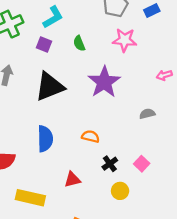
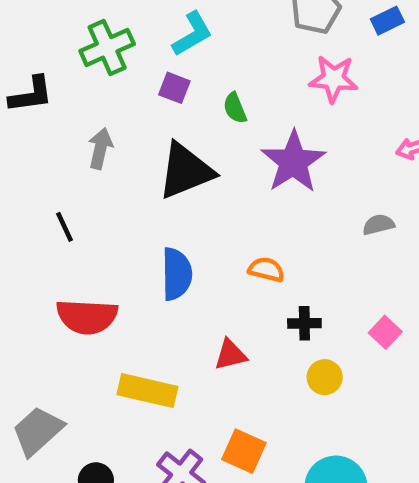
green semicircle: (79, 43) -> (235, 108), moved
black cross: (110, 164) -> (304, 323), turned 35
pink square: (142, 164) -> (385, 332), moved

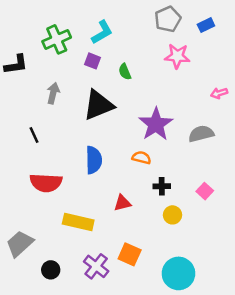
purple star: (293, 162) -> (156, 124), moved
gray semicircle: (378, 225) -> (201, 134), size x1.5

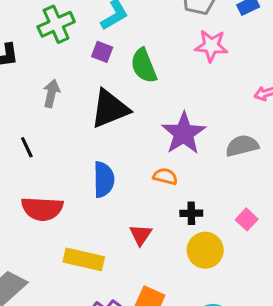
green semicircle: (125, 72) -> (144, 66), size x1.6
red triangle: (122, 203) -> (141, 235), turned -42
yellow circle: (173, 215) -> (205, 250), size x1.5

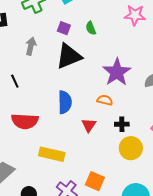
purple square: (102, 52) -> (64, 28), moved
green semicircle: (144, 66) -> (91, 28), size x0.6
red triangle: (141, 235) -> (89, 125), moved

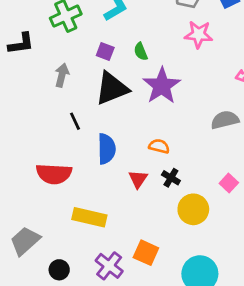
purple star: (117, 72) -> (162, 86), moved
black line: (15, 81) -> (75, 121), moved
black cross: (122, 124) -> (171, 178), moved, turned 32

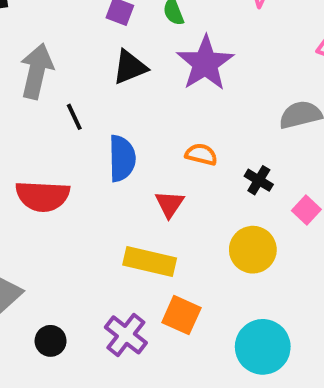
gray arrow: (62, 75) -> (37, 71), moved, size x1.5
black triangle: (112, 88) -> (130, 67), size x0.7
black cross: (171, 178) -> (259, 180), moved
yellow rectangle: (89, 217) -> (150, 262), moved

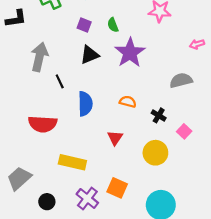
red triangle: (170, 204) -> (115, 138), moved
yellow rectangle: (150, 262) -> (72, 162), moved

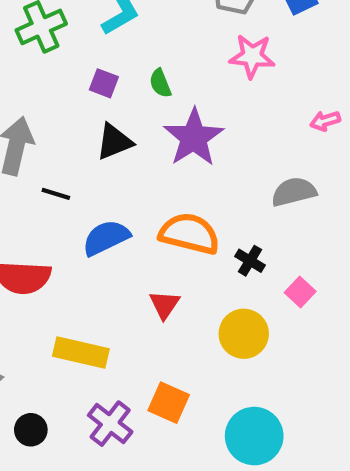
black line: (60, 81) -> (56, 194), turned -48
orange semicircle: (128, 102) -> (189, 234), size x1.8
blue semicircle: (85, 104) -> (106, 238), turned -115

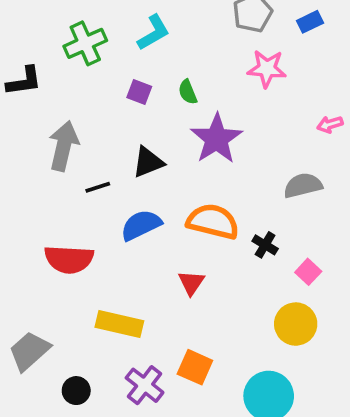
black triangle: (114, 142) -> (148, 162), moved
black line: (56, 194) -> (98, 187), turned -35
yellow circle: (244, 334) -> (296, 324), moved

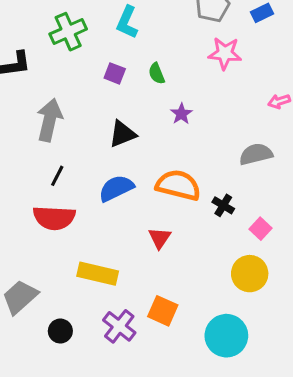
cyan L-shape: (154, 33) -> (127, 22), turned 144
purple star: (217, 139) -> (181, 114), size x0.5
black line: (98, 187) -> (57, 176), moved, turned -45

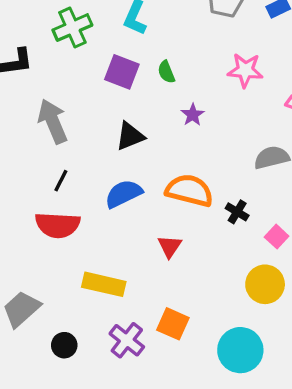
pink star: (225, 53) -> (245, 70), moved
purple square: (115, 73) -> (122, 72), size x1.5
gray arrow: (49, 120) -> (53, 121), turned -36

